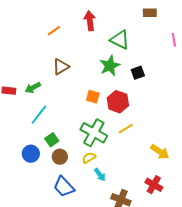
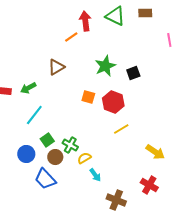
orange line: (54, 31) -> (71, 37), moved
green triangle: (120, 40) -> (115, 16), moved
green cross: (94, 133) -> (70, 145), moved, size x0.6
blue trapezoid: (64, 187) -> (45, 179), moved

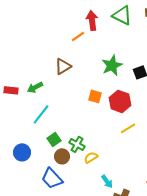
blue circle: (26, 154) -> (22, 152), moved
cyan arrow: (95, 175) -> (107, 181), moved

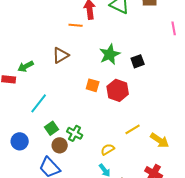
orange line: (78, 36) -> (76, 25), turned 40
green arrow: (35, 87) -> (26, 66), moved
yellow line: (128, 128) -> (133, 129), moved
yellow semicircle: (91, 157) -> (108, 149), moved

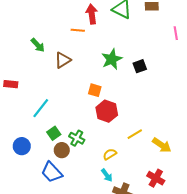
green arrow: (26, 66) -> (38, 45), moved, turned -105
red hexagon: (118, 90) -> (107, 111), moved

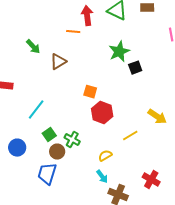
green star: (112, 59) -> (119, 52), moved
yellow arrow: (162, 145) -> (157, 117), moved
blue trapezoid: (52, 172) -> (47, 174), turned 60

